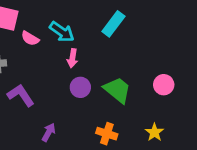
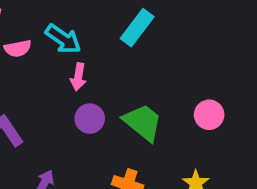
pink semicircle: (30, 38) -> (18, 48), turned -42

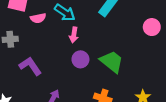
pink circle: (209, 115) -> (152, 27), moved

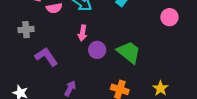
pink arrow: (74, 35) -> (82, 33), moved

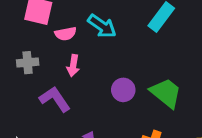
pink arrow: (82, 33) -> (73, 66), moved

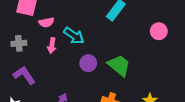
cyan arrow: (102, 26) -> (74, 36), moved
purple L-shape: (55, 99) -> (24, 75), moved

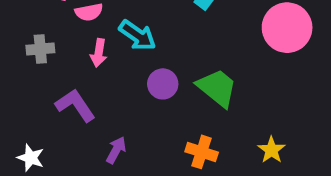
pink circle: (159, 31) -> (287, 28), size x1.6
purple L-shape: (24, 75) -> (75, 105), moved

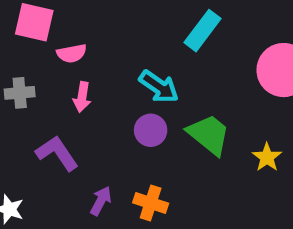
cyan arrow: (137, 35) -> (159, 87), moved
yellow star: (271, 150) -> (267, 157), moved
orange cross: (202, 152) -> (151, 203), moved

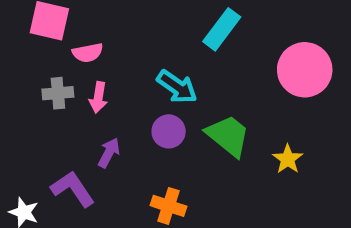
gray cross: (20, 93) -> (58, 93), moved
purple L-shape: (57, 153) -> (73, 189), moved
purple arrow: (101, 201) -> (109, 153), moved

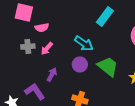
pink arrow: (98, 97) -> (47, 49), turned 32

